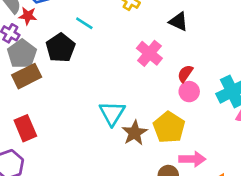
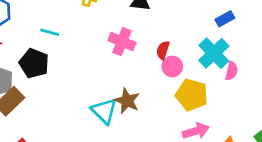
yellow pentagon: (169, 127) -> (192, 95), moved
brown star: (135, 133) -> (127, 101), moved

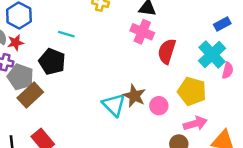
pink cross: (122, 42) -> (142, 32), moved
red semicircle: (163, 50) -> (167, 51), size x1.5
pink circle: (172, 66) -> (159, 106), moved

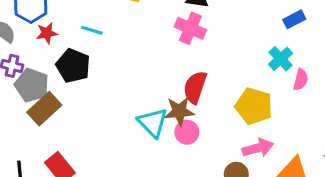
red star: (16, 43) -> (47, 33), moved
red semicircle: (167, 51) -> (195, 87), moved
cyan cross: (212, 55) -> (281, 59), size x0.7
brown star: (134, 96) -> (179, 111), turned -30
pink circle: (159, 106) -> (187, 132), moved

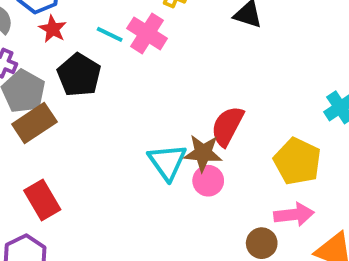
pink cross: (190, 28) -> (147, 33), moved
red star: (47, 33) -> (53, 29), turned 30

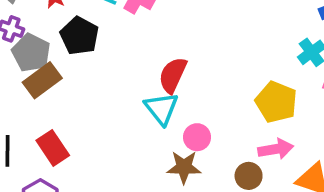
red semicircle: (227, 126) -> (173, 75), moved
brown star: (203, 153) -> (184, 167), moved
pink circle: (208, 181) -> (197, 137), moved

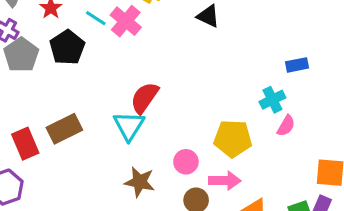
brown rectangle: (42, 80) -> (64, 129), moved
yellow pentagon: (276, 102) -> (233, 138), turned -30
pink circle: (197, 137) -> (186, 162), moved

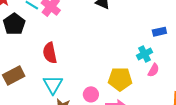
red semicircle: (144, 98) -> (50, 53), moved, turned -45
cyan triangle: (129, 126) -> (53, 85), moved

